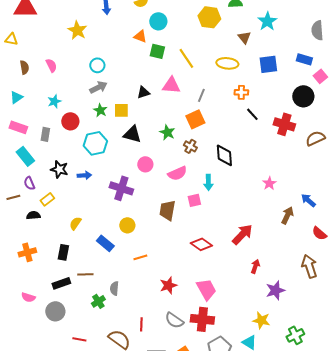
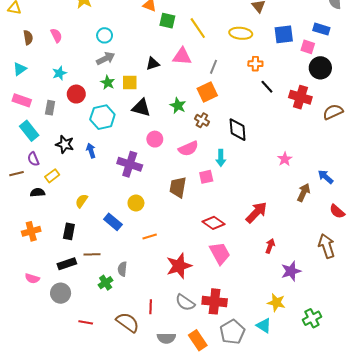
pink square: (320, 76) -> (308, 47), moved, turned -32
blue arrow: (84, 175) -> (91, 151), turned -104
red star: (168, 285) -> (179, 266), size x1.4
pink trapezoid: (206, 289) -> (220, 253), moved

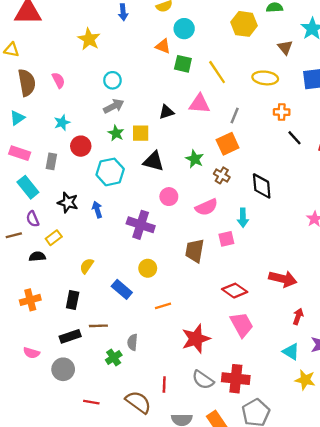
brown semicircle: (28, 37) -> (27, 83), size x1.6
red arrow: (256, 212) -> (283, 279), turned 60
cyan triangle: (264, 326) -> (291, 352), moved

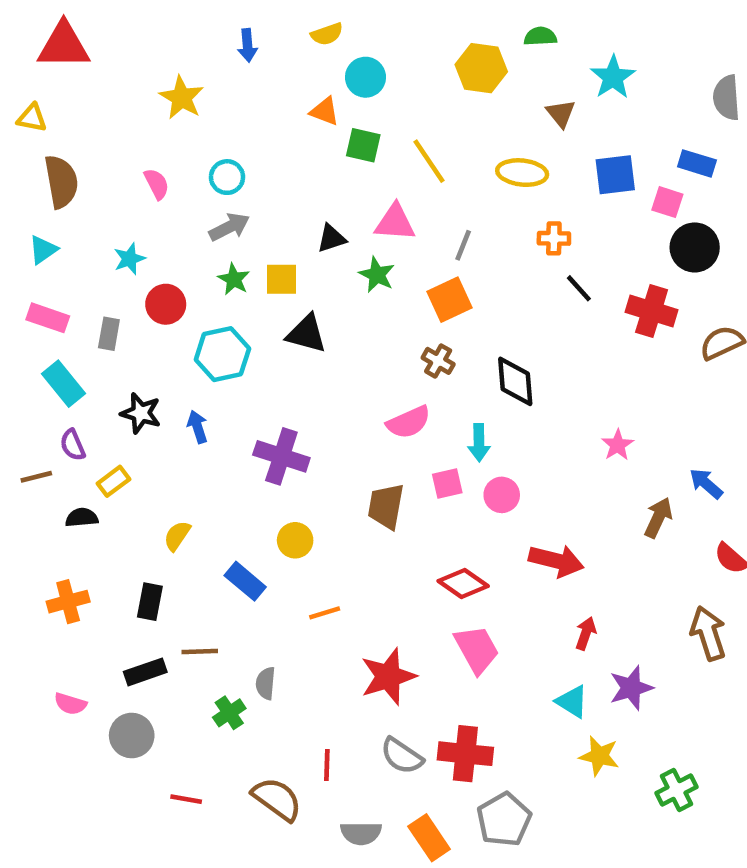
pink semicircle: (58, 80) -> (157, 184), moved
green star: (195, 159) -> (377, 275), moved
pink circle: (169, 197) -> (502, 495), moved

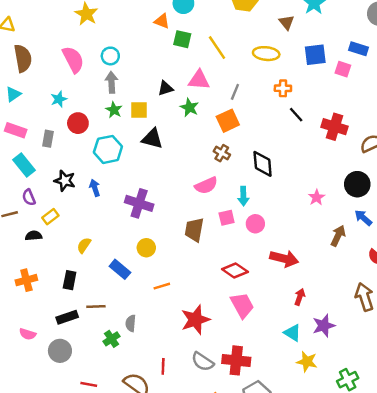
pink semicircle: (157, 184) -> (73, 60), size x1.6
gray arrow: (229, 227) -> (112, 82), turned -66
black circle: (695, 247) -> (357, 184), moved

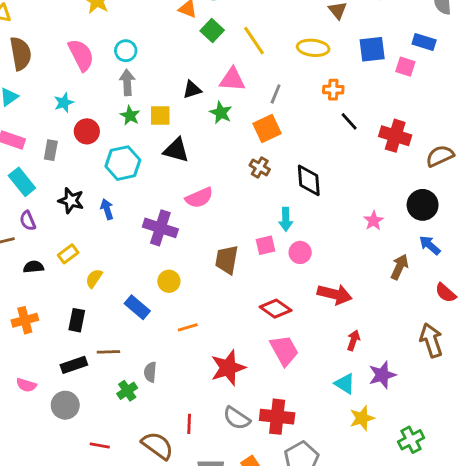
green square: (182, 39) -> (212, 31), turned 30
pink semicircle: (206, 185) -> (199, 198), moved
yellow rectangle: (50, 217) -> (68, 254), moved
yellow star: (307, 362) -> (362, 418), turned -30

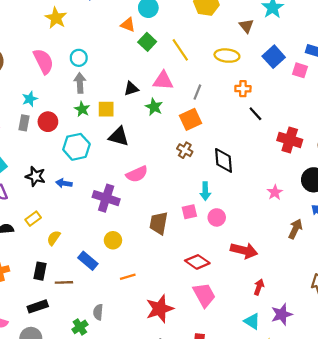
blue square: (372, 49) -> (274, 57), turned -35
red cross: (395, 136) -> (290, 140), moved
gray rectangle: (51, 150) -> (24, 123), moved
blue arrow: (107, 209) -> (64, 183), turned -63
brown line: (108, 352) -> (64, 282), moved

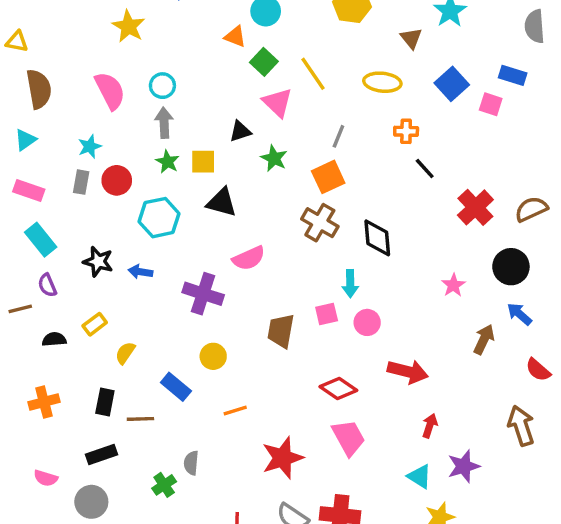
pink triangle: (163, 81) -> (277, 103), moved, turned 40
red cross: (290, 140) -> (475, 207), turned 30
brown cross: (185, 150) -> (320, 223), size x1.5

